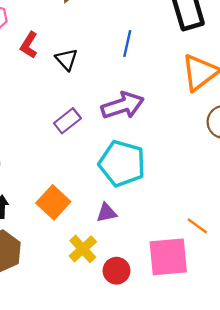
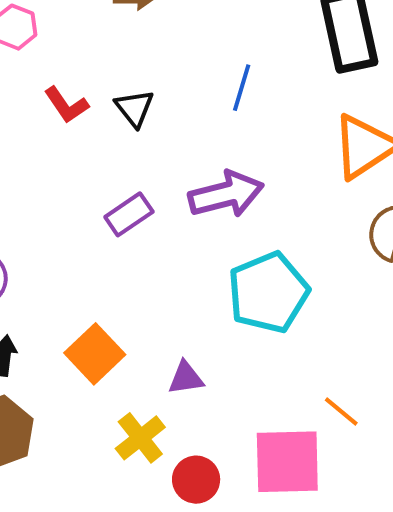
red L-shape: (29, 45) -> (66, 105), moved, turned -70
cyan pentagon: (122, 163) -> (268, 293), moved, turned 30

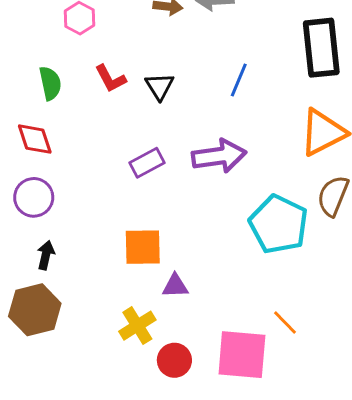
cyan pentagon: (268, 293) -> (279, 224), moved, turned -30
orange square: (95, 354) -> (143, 247), moved, turned 36

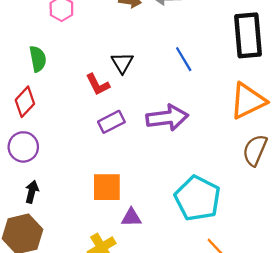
red L-shape: (110, 79) -> (98, 84), moved
blue line: (239, 80) -> (184, 59), turned -55
red diamond: (35, 139) -> (25, 102), turned 60
cyan pentagon: (279, 224) -> (198, 198), moved

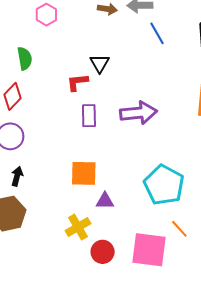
blue line: (184, 59) -> (157, 33), moved
red L-shape: (98, 84) -> (77, 82), turned 110
purple rectangle: (111, 122) -> (89, 116), turned -65

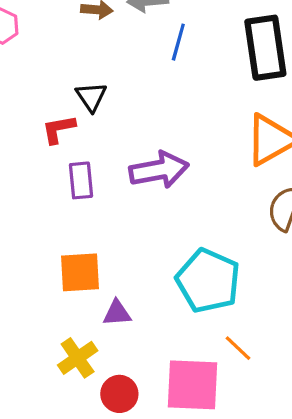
blue line: (157, 33) -> (178, 42), turned 50

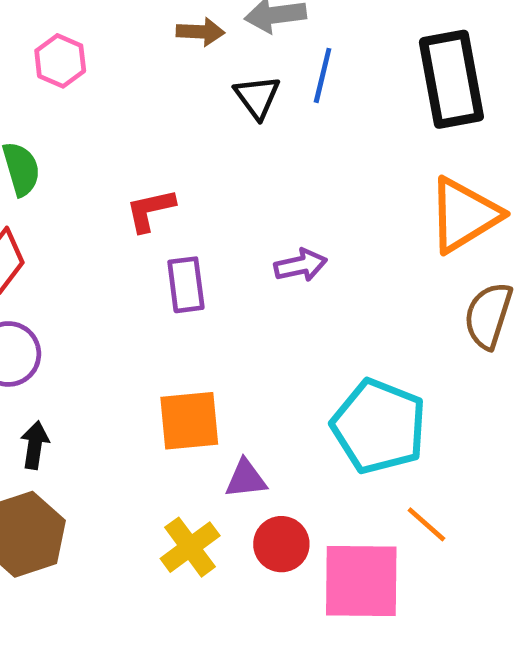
black triangle: (91, 97) -> (257, 97), moved
purple arrow: (159, 170) -> (301, 265), size x0.6
red circle: (119, 394) -> (281, 544), moved

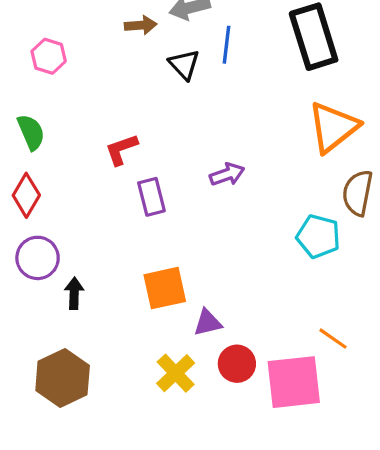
cyan pentagon: (379, 426) -> (318, 236), moved, size x0.7
black arrow: (35, 445) -> (74, 293), moved

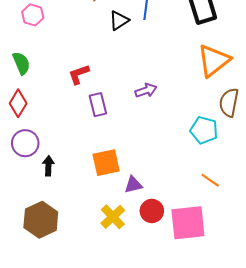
black triangle: (184, 65) -> (119, 20), turned 40
orange line: (333, 339) -> (210, 180), moved

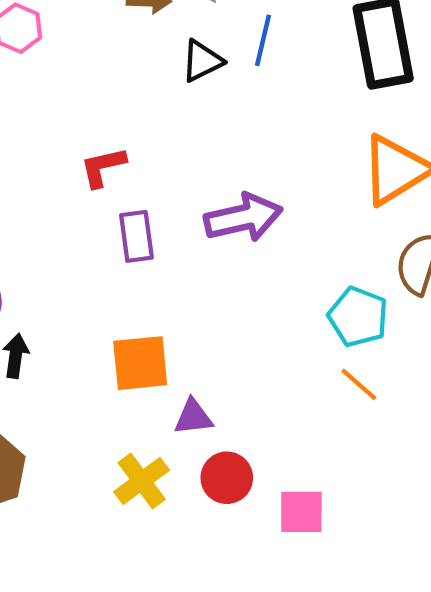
purple arrow: (146, 90) -> (243, 218), size x1.6
orange line: (210, 180) -> (359, 384), moved
pink square: (188, 223) -> (301, 512), size x0.6

